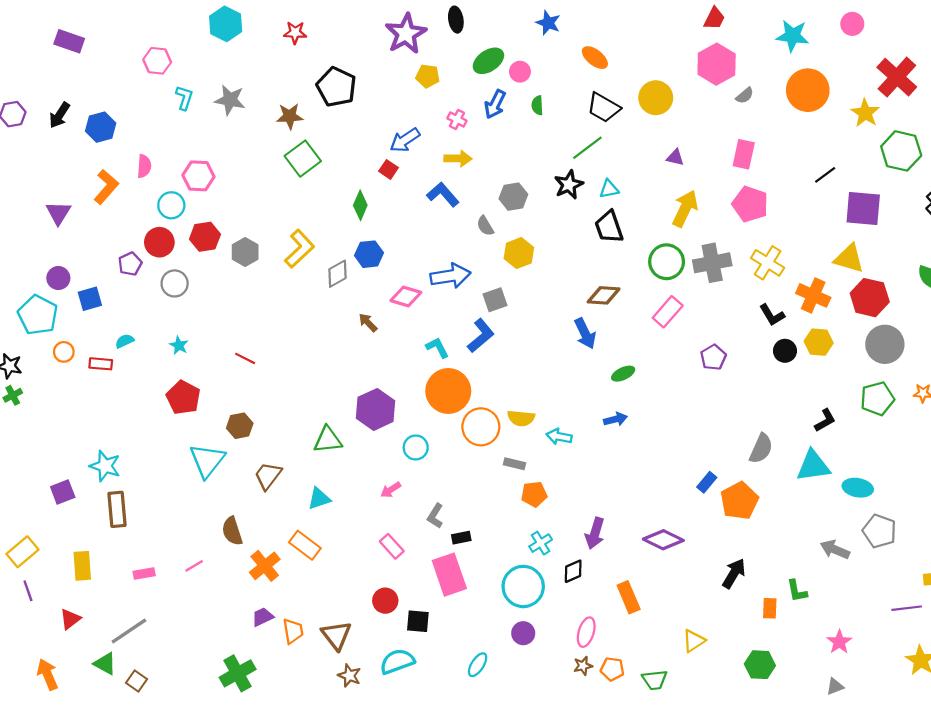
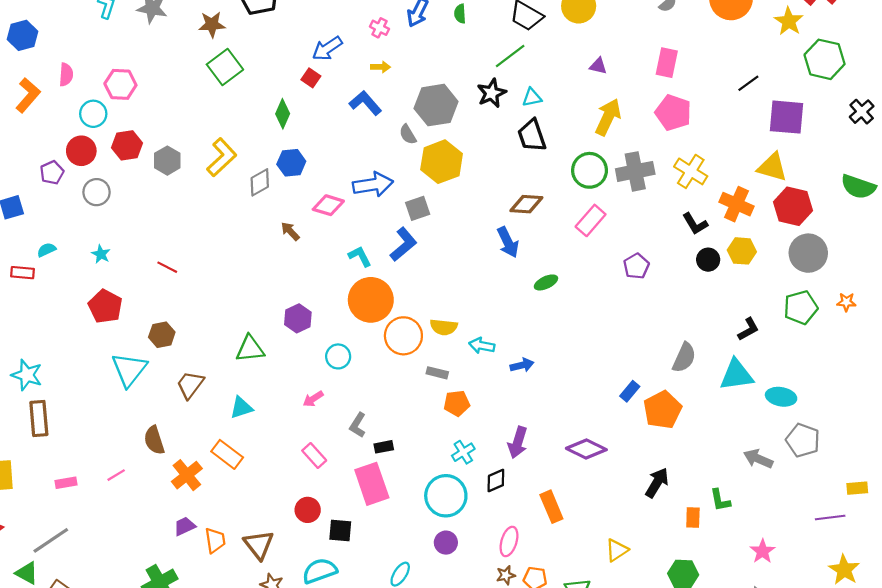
yellow arrow: (458, 159) -> (381, 67), size x0.7
gray hexagon: (513, 197) -> (436, 105), size x1.5
yellow hexagon: (519, 253) -> (442, 162), size x1.4
purple hexagon: (375, 409) -> (298, 318), size x0.7
blue arrow: (616, 419) -> (522, 365), moved

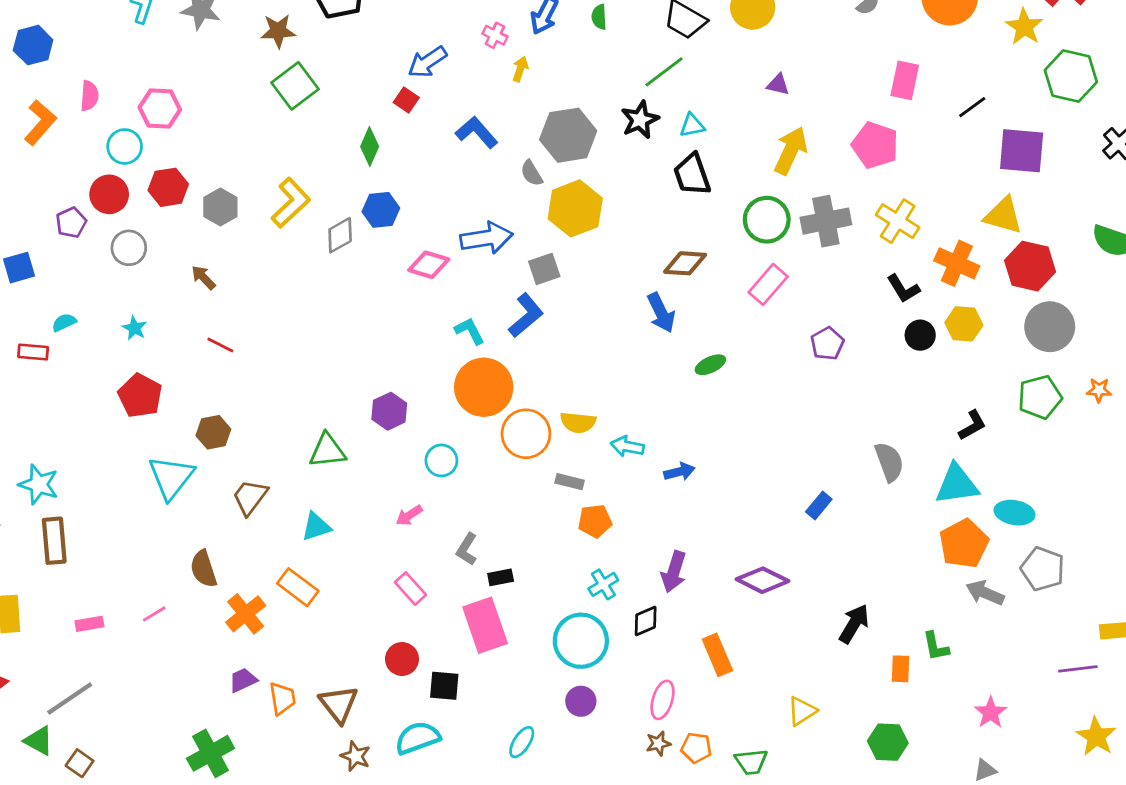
pink rectangle: (667, 63) -> (905, 80), moved
yellow arrow: (381, 67) -> (520, 69), moved, turned -72
brown arrow: (290, 231) -> (203, 277), moved
gray semicircle: (684, 358) -> (889, 462), turned -44
orange pentagon: (662, 410) -> (964, 544), moved

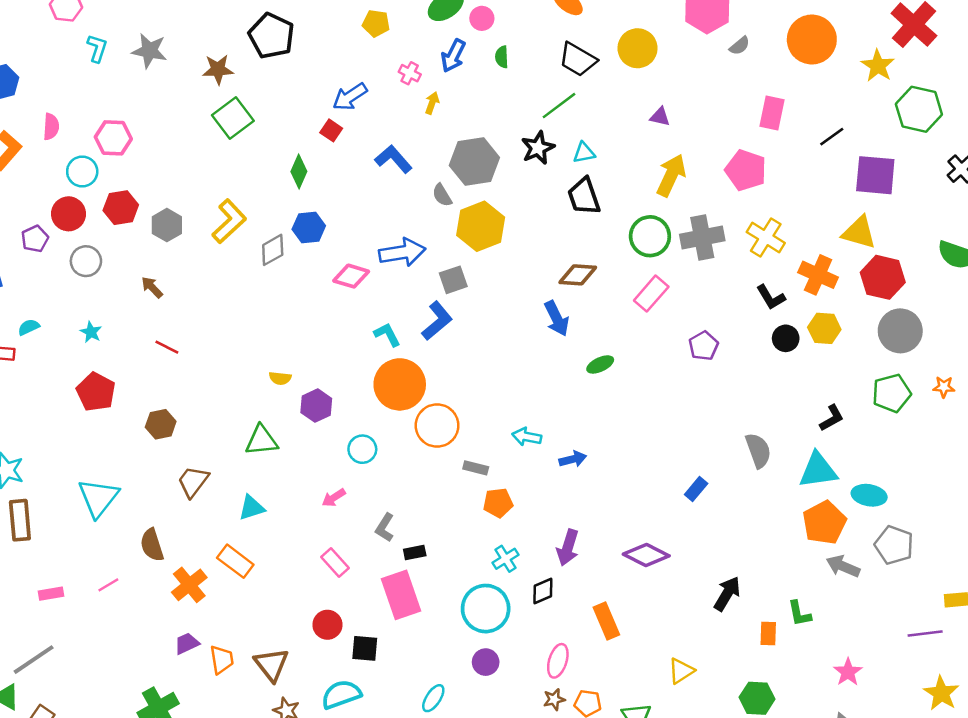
yellow semicircle: (578, 422) -> (280, 378), moved, size x0.7
cyan triangle: (171, 477) -> (98, 498), moved

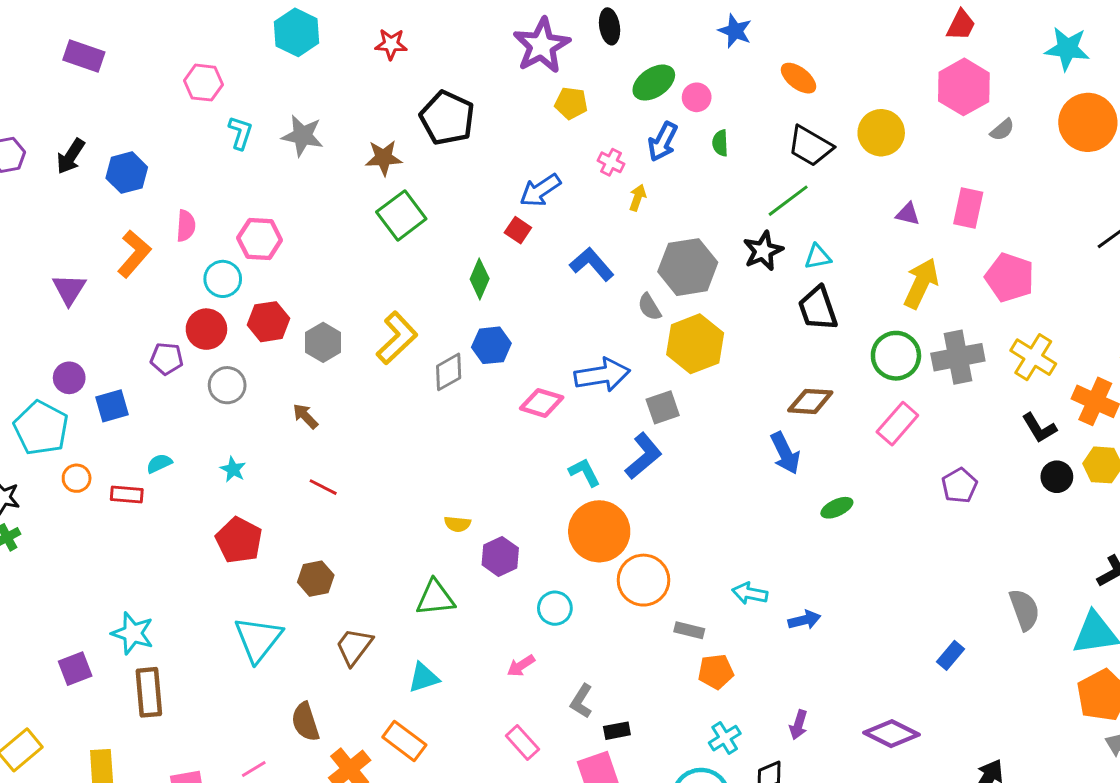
pink rectangle: (772, 113) -> (968, 208), moved
purple pentagon: (35, 239) -> (167, 359), turned 30
cyan triangle: (98, 498) -> (258, 639), moved
purple arrow: (568, 548) -> (798, 725), size x0.7

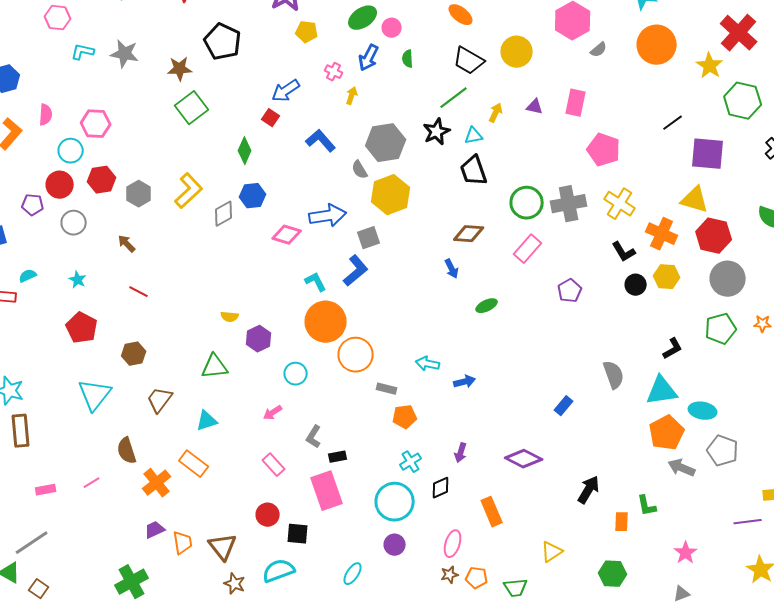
cyan L-shape: (240, 133) -> (83, 52), turned -95
yellow arrow: (921, 283) -> (496, 113), moved, size x0.6
blue arrow: (785, 453) -> (452, 269), size x0.7

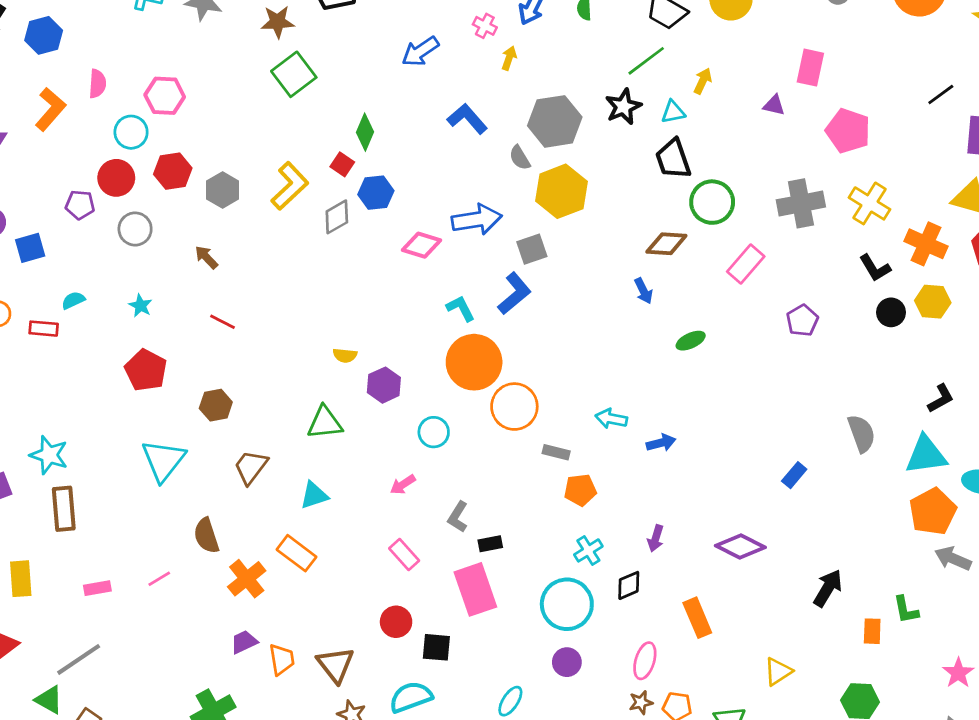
purple triangle: (535, 107) -> (774, 105), moved
red square: (271, 118) -> (342, 164), moved
green circle: (527, 203) -> (712, 202), moved

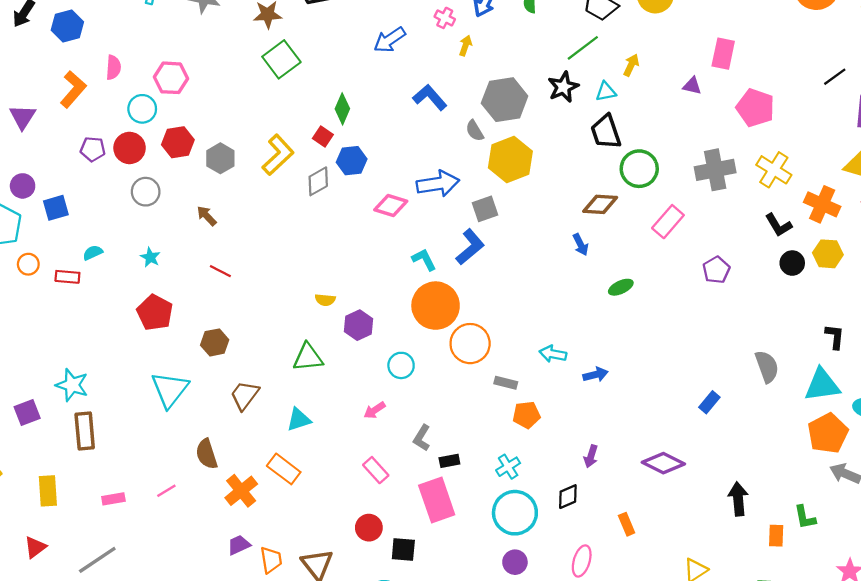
purple pentagon: (80, 205) -> (93, 149), moved
black L-shape: (941, 398) -> (835, 337), turned -55
cyan cross: (588, 550) -> (508, 467), moved
black arrow: (828, 588) -> (738, 499), turned -36
orange rectangle: (697, 618) -> (627, 524), size x0.7

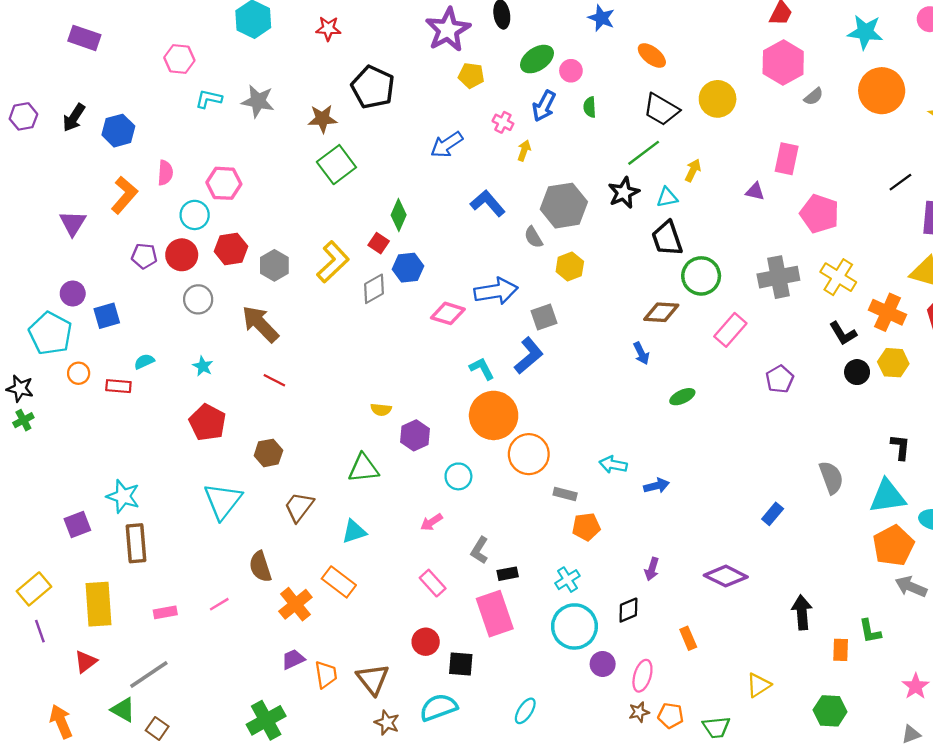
yellow hexagon: (510, 159) -> (570, 267), size x0.6
brown arrow: (207, 216) -> (260, 324), size x1.8
yellow rectangle: (48, 491) -> (98, 604), size x1.4
purple circle: (515, 562) -> (603, 664), moved

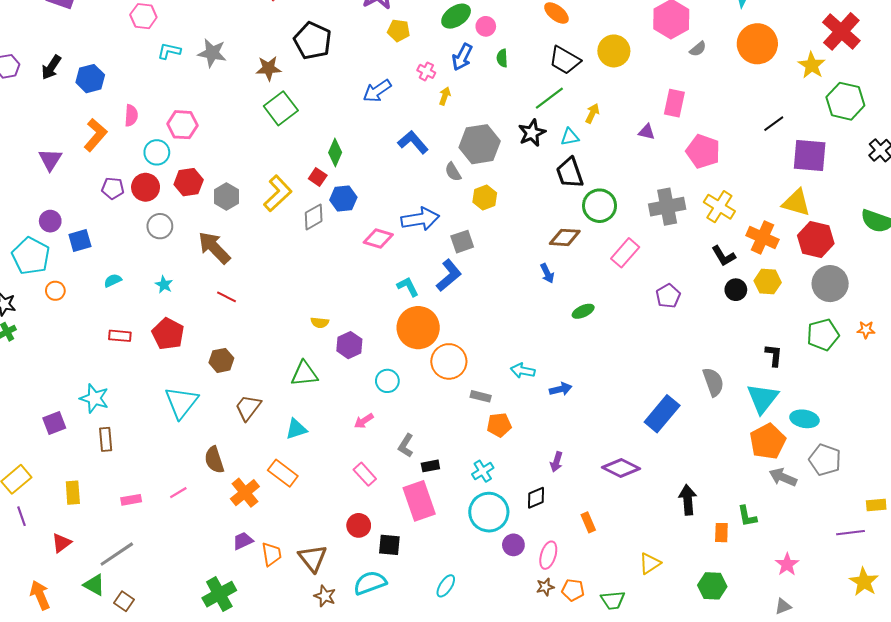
red rectangle: (118, 386) -> (120, 336), moved
cyan triangle: (888, 496) -> (762, 398), turned -44
blue rectangle: (773, 514) -> (662, 414), size x1.8
brown rectangle: (136, 543) -> (106, 439), size x0.7
yellow rectangle: (98, 604) -> (73, 493), size x0.6

